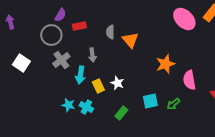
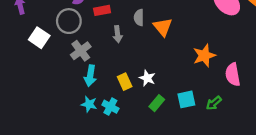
gray arrow: (92, 55) -> (118, 34), moved
white square: (21, 63) -> (39, 38), moved
cyan arrow: (80, 75) -> (90, 76), moved
green rectangle: (121, 113) -> (157, 103), moved

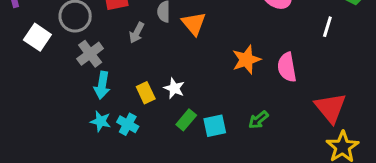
gray arrow: (118, 34) -> (137, 33), turned 35
pink semicircle: (233, 75) -> (287, 67), moved
cyan square: (186, 99) -> (215, 126), moved

